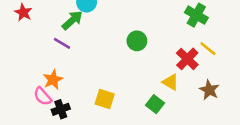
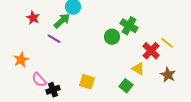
red star: (23, 12) -> (33, 18), moved
green cross: (196, 15) -> (129, 26), moved
orange star: (53, 80) -> (21, 60), moved

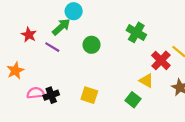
red star: (33, 18) -> (29, 35), moved
green circle: (112, 37) -> (92, 45), moved
pink semicircle: (39, 80) -> (36, 93), turned 126
black cross: (53, 90) -> (51, 95), moved

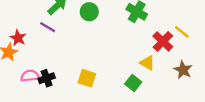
red star: (29, 35) -> (18, 38), moved
green circle: (92, 45) -> (89, 12), moved

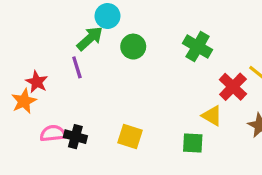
purple line: (48, 27) -> (77, 67), turned 42
black cross: (47, 78) -> (75, 137), turned 35
green square: (133, 83) -> (193, 143), turned -35

